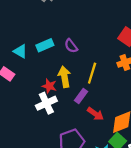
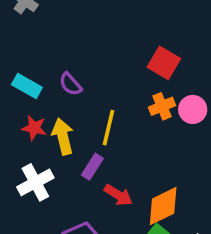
cyan rectangle: (45, 45) -> (27, 86), turned 56
red star: (49, 86) -> (34, 128), moved

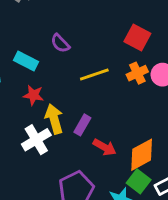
purple semicircle: (71, 84) -> (60, 43), moved
yellow line: (109, 128) -> (94, 75), moved, turned 60
yellow arrow: (63, 136) -> (54, 119), moved

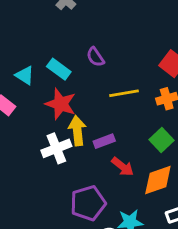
red star: (33, 95) -> (61, 104), size x1.5
purple rectangle: (82, 125) -> (104, 141), turned 30
green square: (139, 181) -> (161, 140), moved

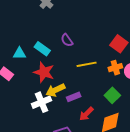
cyan triangle: (25, 75) -> (19, 53), turned -32
yellow arrow: (77, 131) -> (55, 90), turned -108
red arrow: (123, 167) -> (86, 114), turned 98

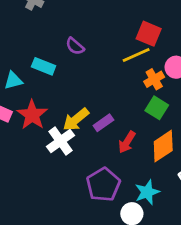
yellow line: (87, 64) -> (136, 55), moved
orange cross: (115, 68) -> (154, 79), moved
red star: (44, 72) -> (32, 115), moved, turned 30

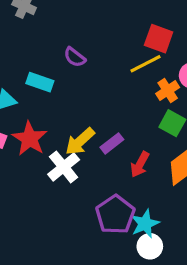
cyan star: (147, 192) -> (145, 224), moved

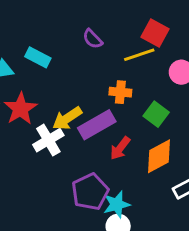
purple semicircle: (75, 57) -> (93, 39), moved
orange cross: (168, 91) -> (120, 92), moved, turned 30
purple rectangle: (112, 143) -> (97, 125), size x1.6

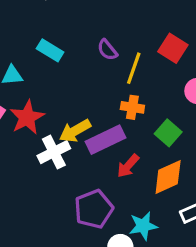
yellow line: (139, 55) -> (134, 68), moved, turned -56
cyan rectangle: (38, 57) -> (50, 50), moved
cyan star: (117, 204) -> (143, 226), moved

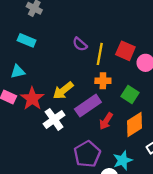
red square: (173, 48) -> (125, 51), moved
cyan rectangle: (50, 50) -> (27, 40), moved
yellow arrow: (75, 131) -> (63, 91), moved

